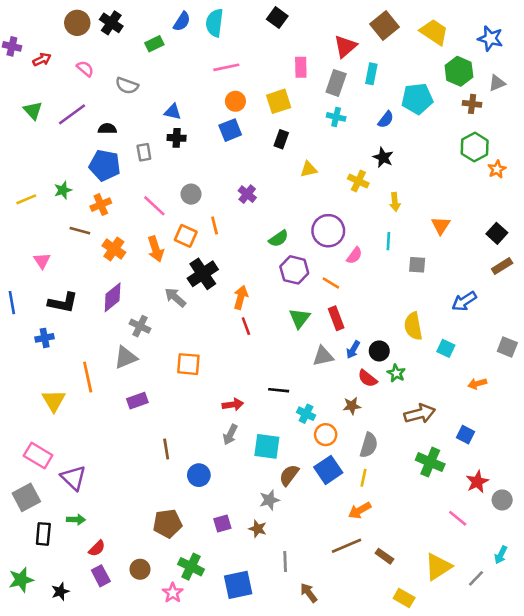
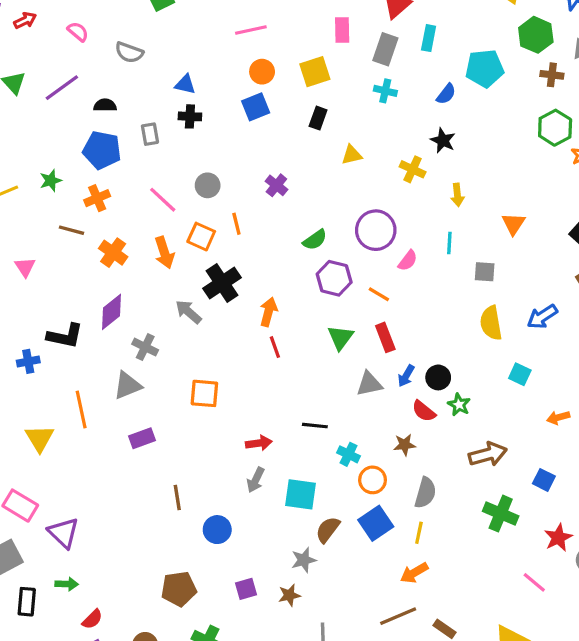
black L-shape: (63, 303) -> (65, 336), moved
yellow semicircle: (413, 326) -> (491, 323), moved
brown star: (258, 529) -> (289, 595), turned -30

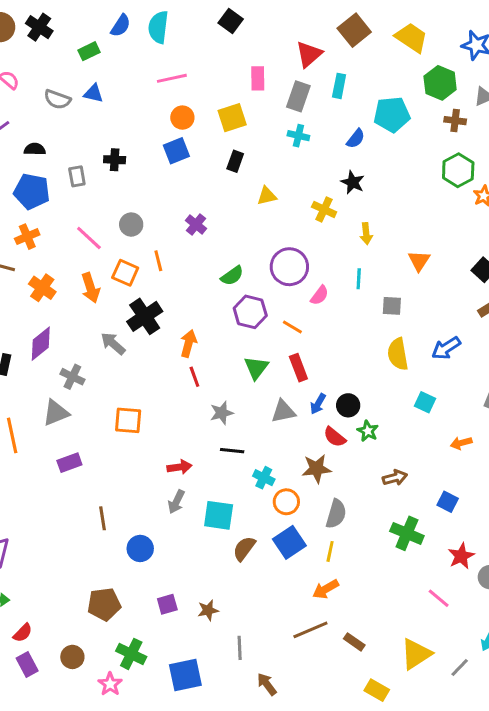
blue triangle: (185, 84) -> (94, 93), moved
brown star: (405, 445) -> (317, 469), size x1.4
brown arrow: (488, 454) -> (395, 478), size x0.7
gray star: (304, 560) -> (222, 413), moved

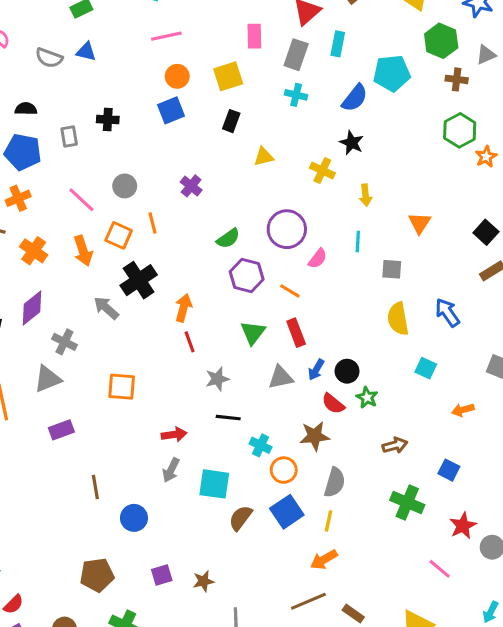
blue semicircle: (356, 139) -> (355, 98), size x1.4
blue arrow: (446, 348) -> (447, 313), turned 88

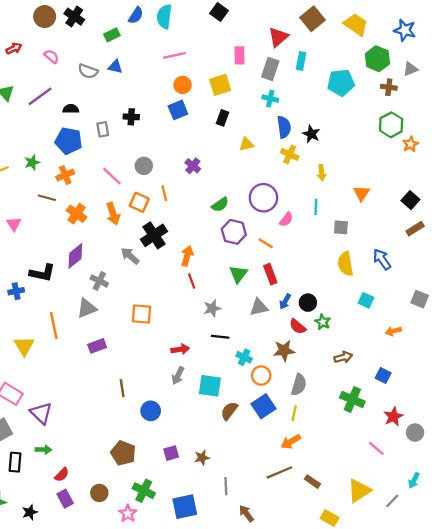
blue semicircle: (355, 98) -> (284, 127), moved, turned -45
brown pentagon: (97, 575) -> (123, 453), turned 30

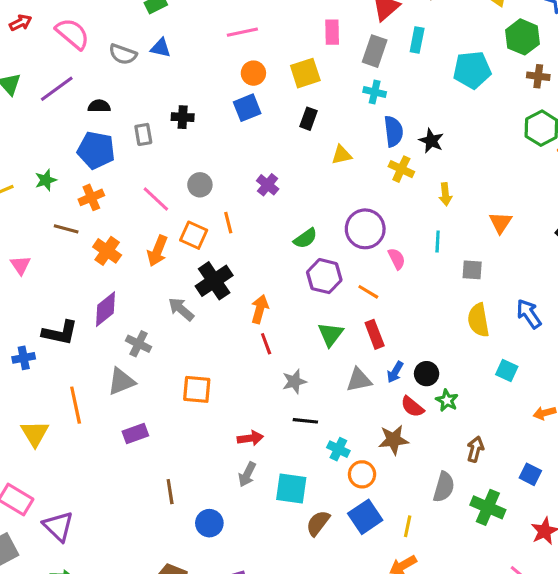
pink semicircle: (51, 56) -> (72, 34), size x1.6
orange arrow: (113, 214) -> (157, 251), turned 40
pink semicircle: (286, 219) -> (397, 259), turned -63
brown arrow: (343, 357) -> (475, 449), turned -60
gray semicircle: (299, 385) -> (444, 487), moved

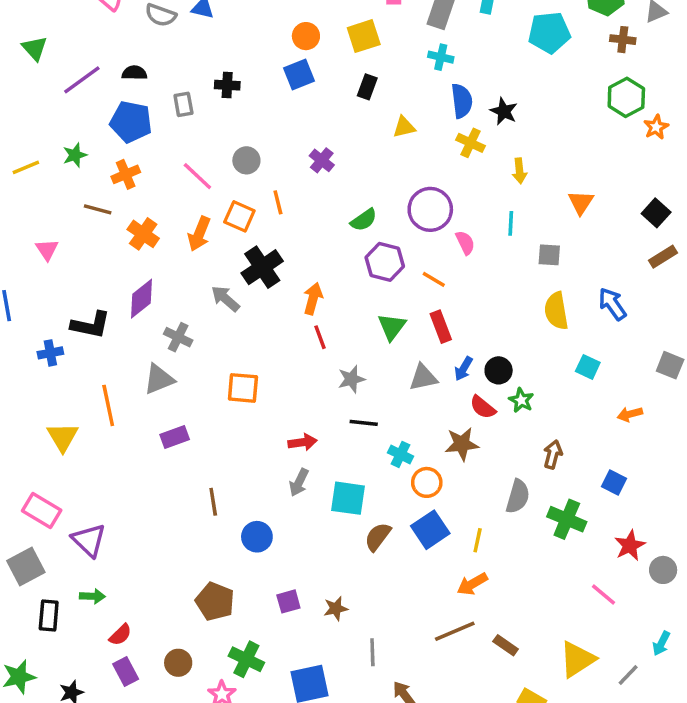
purple line: (57, 89) -> (82, 80), moved

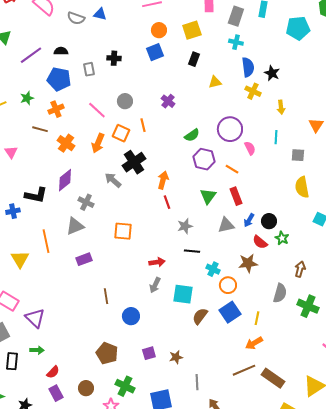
brown rectangle: (506, 645) -> (273, 378), size x1.6

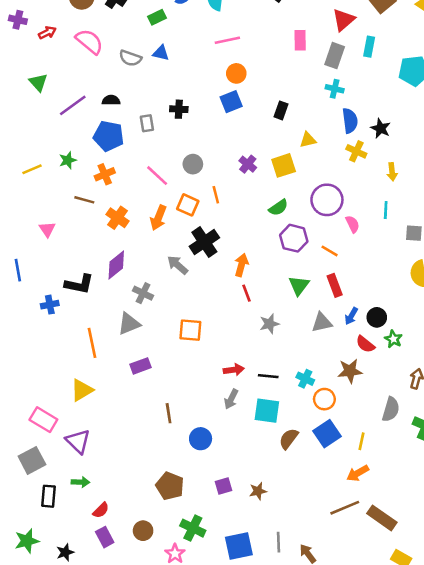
yellow square: (192, 30) -> (284, 165), moved
black line: (192, 251) -> (268, 376), moved
yellow triangle: (20, 259) -> (82, 390), moved, turned 30
gray line: (197, 382) -> (278, 542), moved

